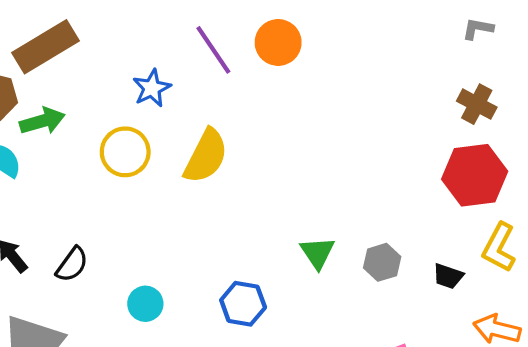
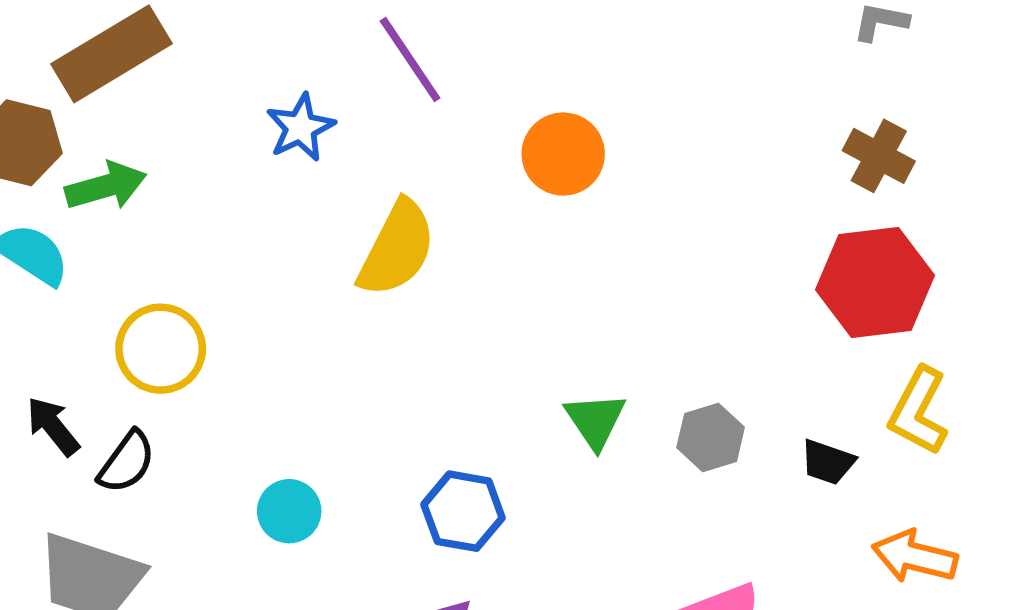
orange circle: (278, 42) -> (563, 154), moved
yellow circle: (125, 152) -> (161, 349), moved
black semicircle: (72, 264) -> (127, 462), moved

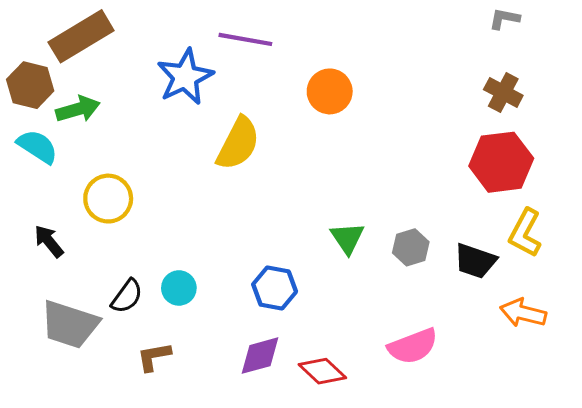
purple line: (410, 60) -> (245, 39), turned -46
blue star: (300, 128) -> (185, 77), size x1.5
black semicircle: (127, 462) -> (127, 296), moved
black trapezoid: (828, 462) -> (475, 261), size x1.4

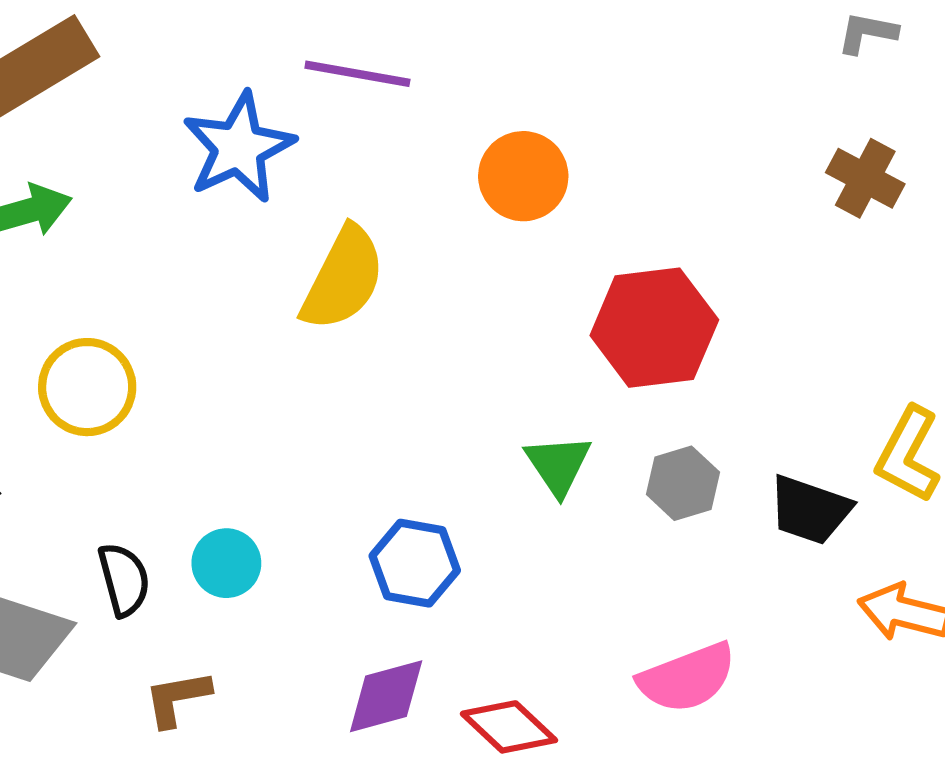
red hexagon: (501, 162) -> (654, 328), moved
black semicircle: (127, 296) -> (124, 580), turned -51

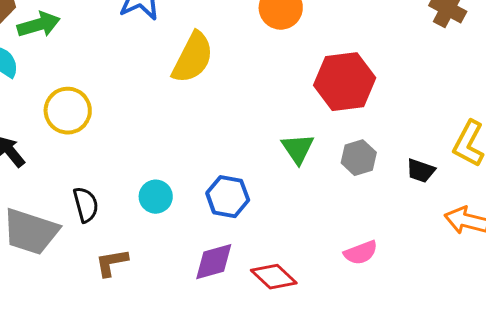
black trapezoid: (810, 510) -> (421, 171), size x0.7
cyan circle: (226, 563) -> (156, 197), moved
pink semicircle: (687, 678) -> (361, 253), size x0.7

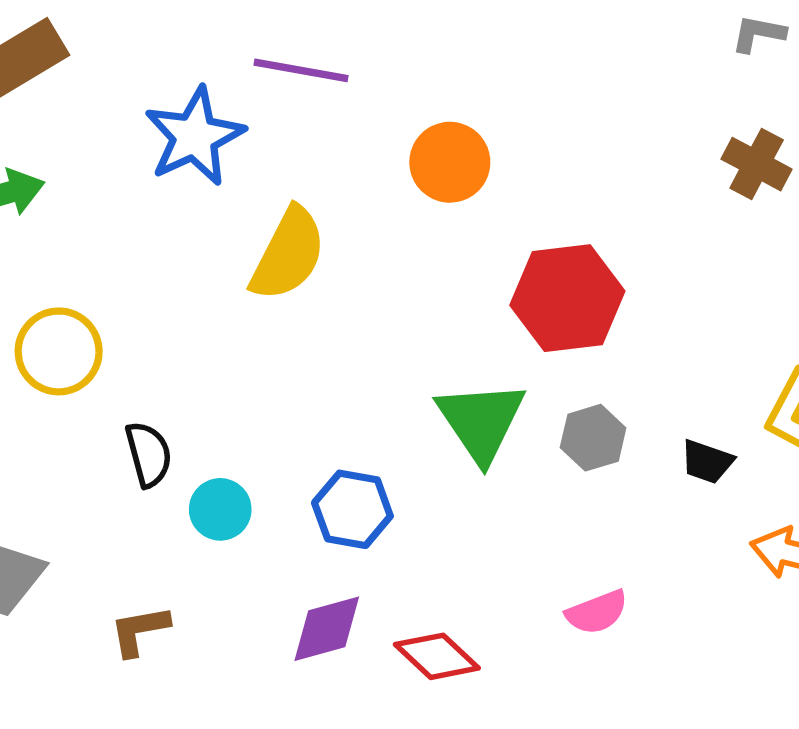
green triangle: (298, 149) -> (481, 421), size x1.5
black semicircle: (86, 205) -> (149, 454), moved

